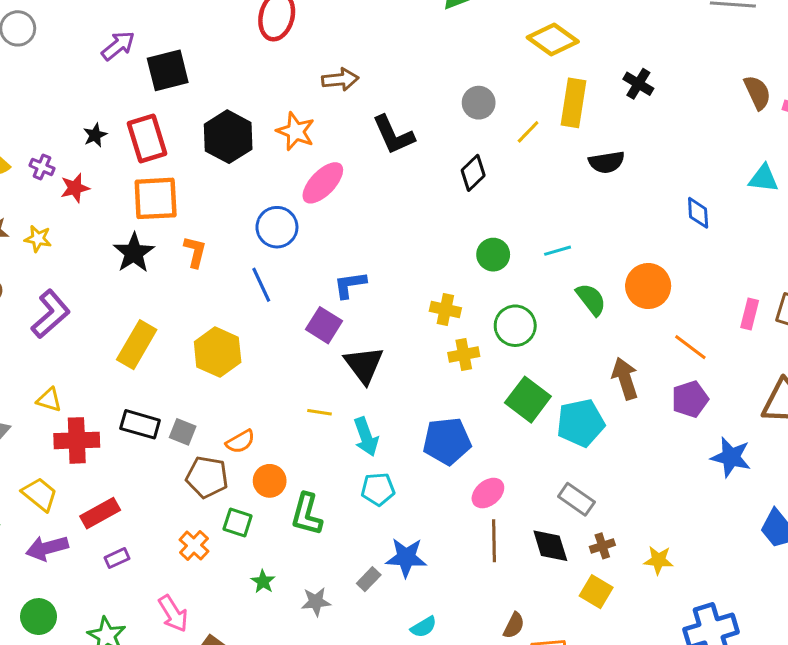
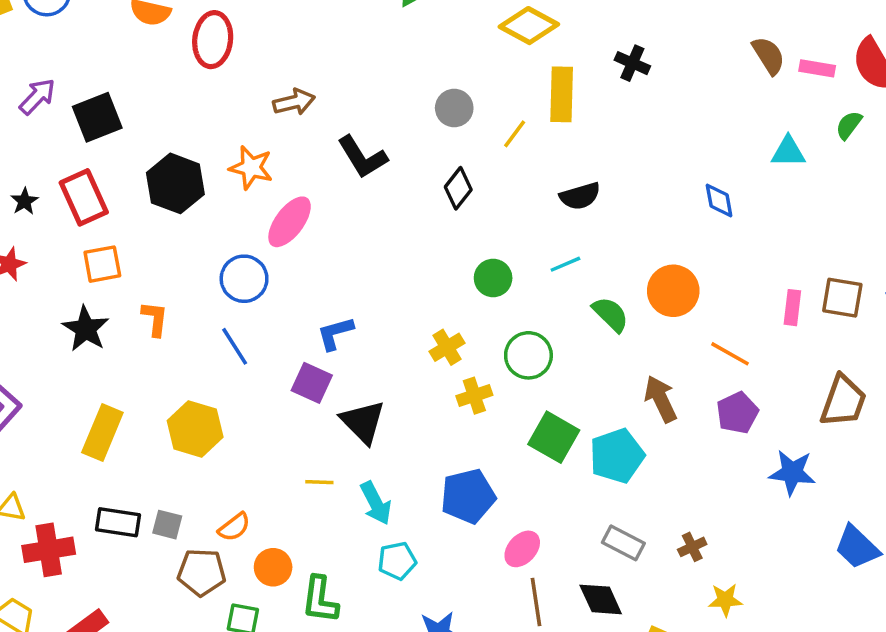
black semicircle: (607, 162) -> (580, 196), moved
orange square: (156, 198) -> (102, 264), size x0.7
yellow cross: (445, 310) -> (447, 347), turned -36
brown cross: (602, 546) -> (692, 547), moved

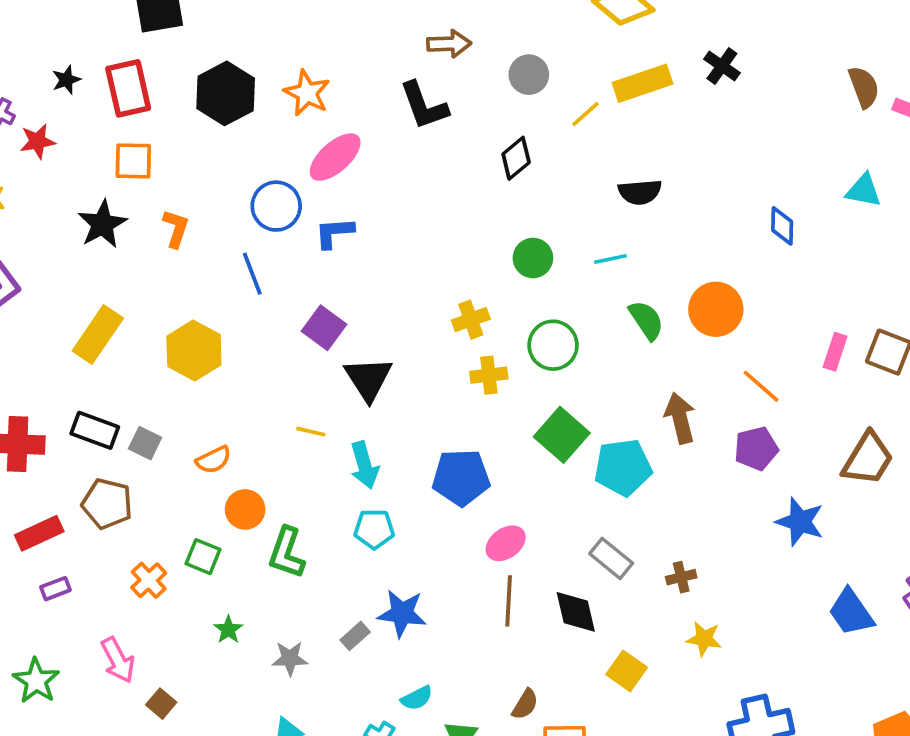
yellow rectangle: (562, 94) -> (642, 83), turned 58
brown arrow: (294, 102) -> (449, 44), moved
blue L-shape: (335, 333) -> (334, 233), moved
brown pentagon: (202, 572) -> (107, 504), moved

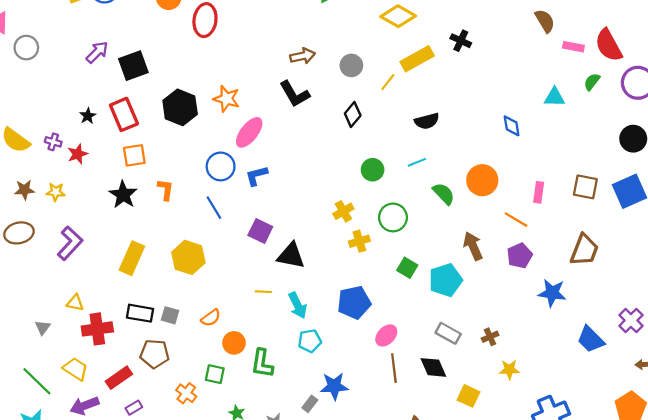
brown semicircle: (864, 87) -> (545, 21), moved
pink rectangle: (835, 352) -> (539, 192), moved
black triangle: (368, 379) -> (291, 256), turned -36
green square: (562, 435) -> (407, 268), size x0.7

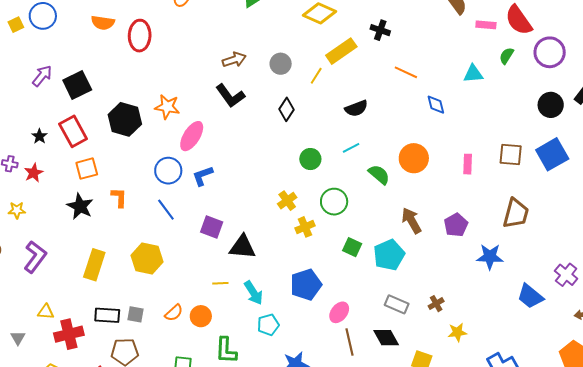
orange line: (516, 220) -> (406, 72), moved
orange circle: (234, 343) -> (201, 316), moved

